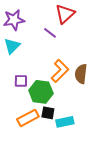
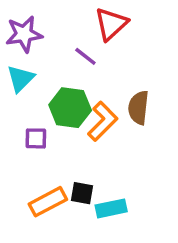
brown semicircle: (81, 74) -> (138, 108), moved
green hexagon: (41, 92) -> (70, 108), moved

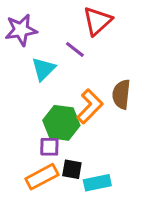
cyan triangle: (20, 79) -> (43, 69), moved
green hexagon: (70, 108) -> (61, 123), moved
purple square: (36, 138) -> (49, 147), moved

